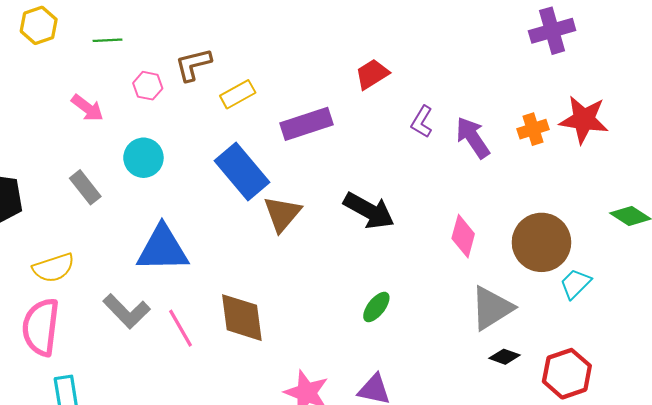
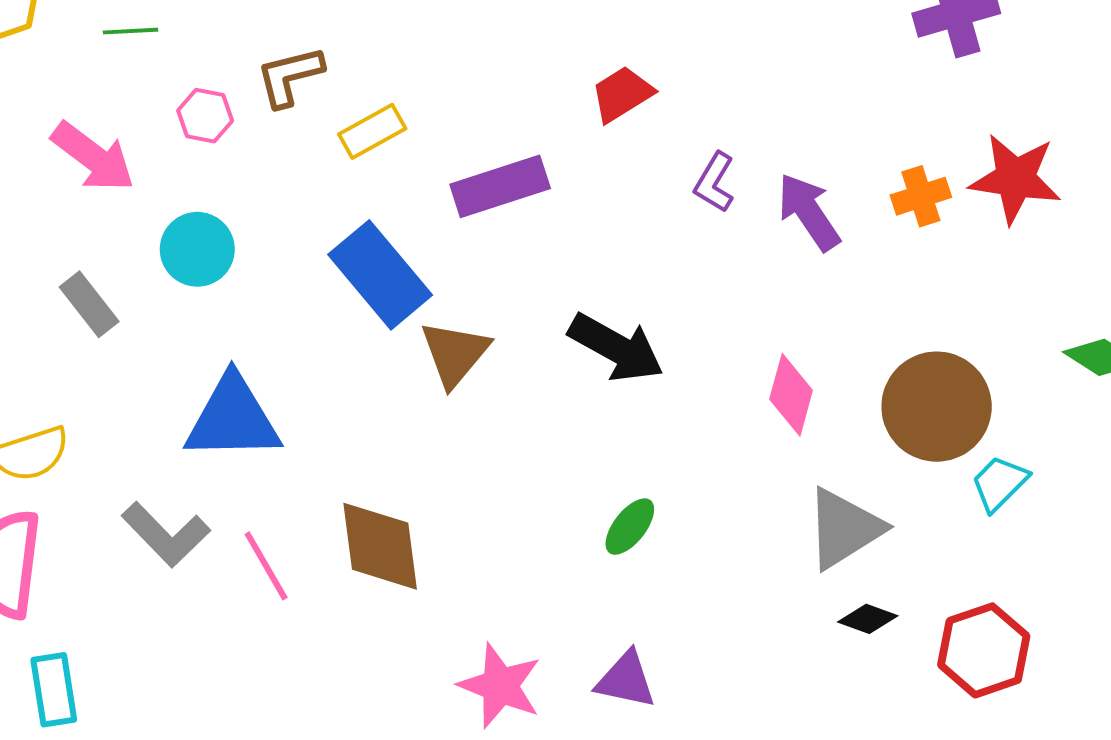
pink arrow: (87, 108) -> (93, 157), size x1.4

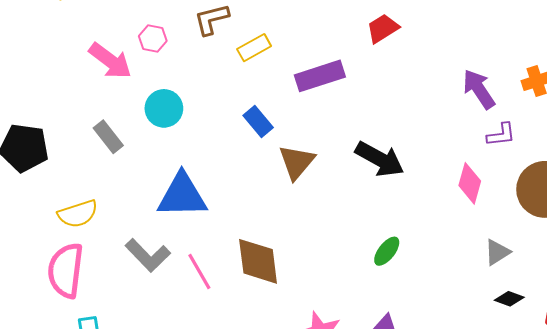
pink hexagon: (205, 116) -> (153, 39), moved
purple L-shape: (714, 182) -> (501, 135), moved, turned -128
blue rectangle: (380, 275) -> (258, 122), size x0.6
gray triangle: (844, 528) -> (497, 252), size x0.6

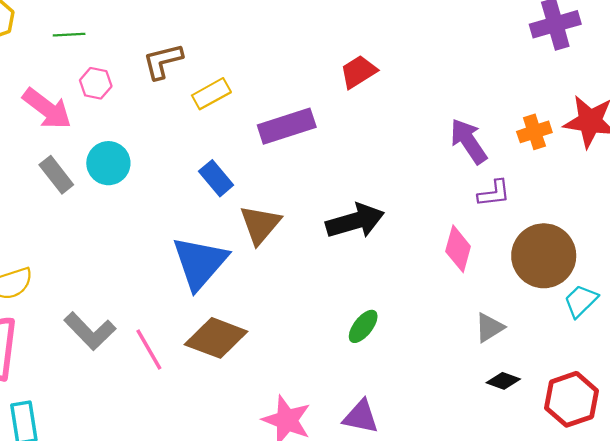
gray rectangle: (108, 137) -> (56, 175), moved
black arrow: (380, 159) -> (355, 221), turned -45
blue triangle: (182, 195) -> (200, 263), moved, turned -48
brown diamond: (258, 261) -> (216, 338), turned -62

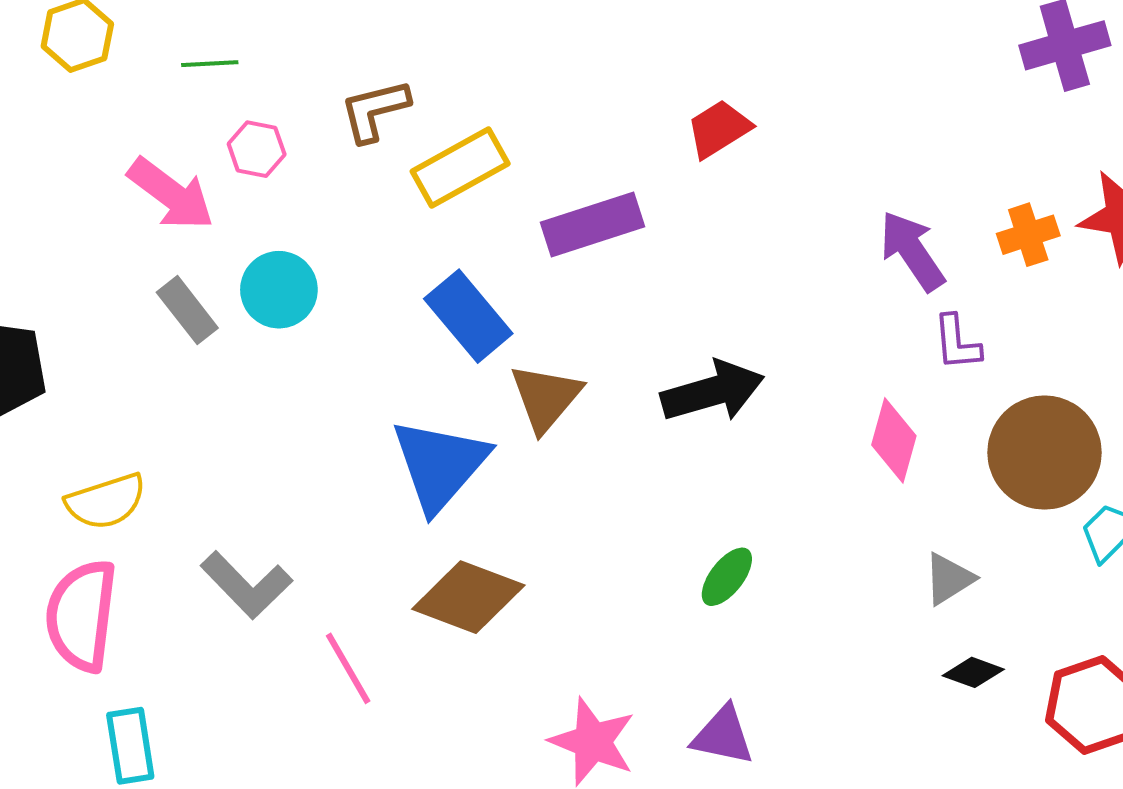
yellow rectangle: (211, 94) -> (460, 167), size x1.4
blue rectangle: (216, 178) -> (468, 316), size x1.4
purple L-shape: (494, 193) -> (957, 343), turned 92
pink line: (149, 350) -> (348, 668), moved

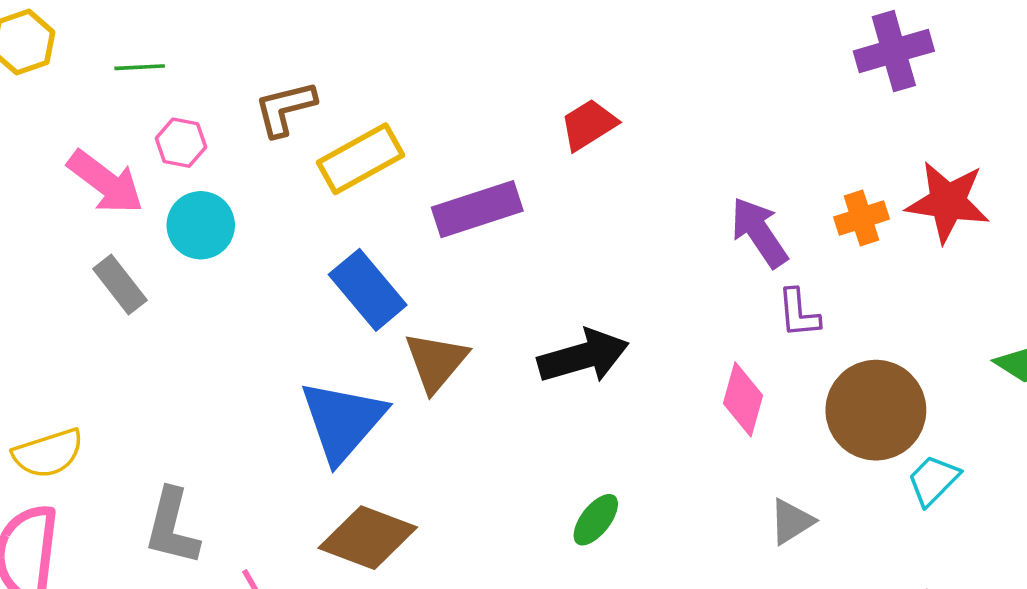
cyan circle: (279, 290) -> (201, 225), moved
gray L-shape: (246, 585) -> (172, 527), turned 58

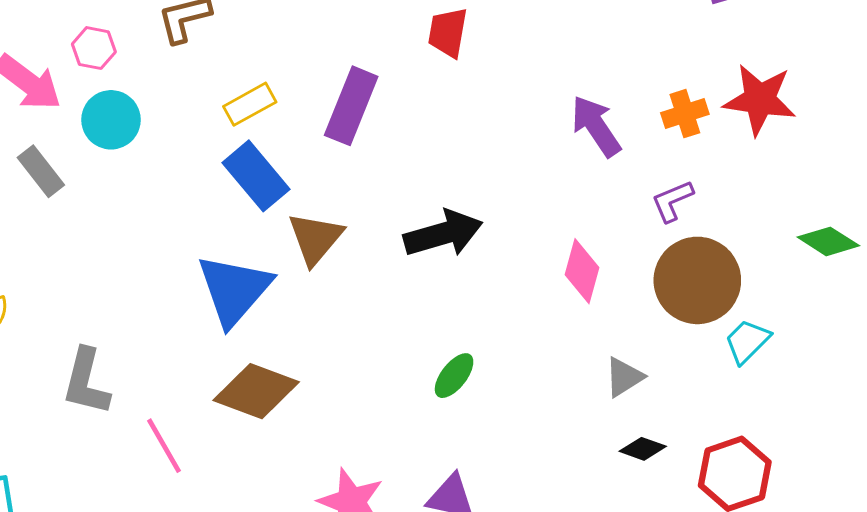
red trapezoid: (589, 125) -> (448, 32), turned -48
yellow rectangle: (361, 159) -> (250, 104), moved, size x0.7
purple rectangle: (477, 209) -> (351, 106), turned -50
purple L-shape: (799, 313) -> (672, 201), moved, turned 72

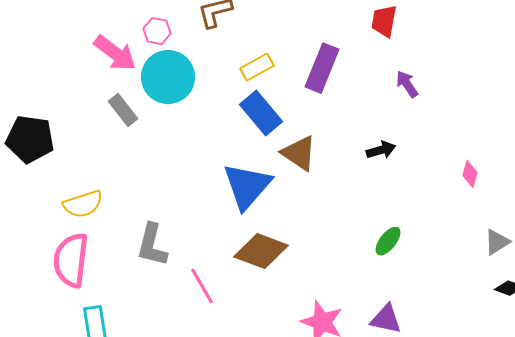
cyan circle: (111, 120) -> (168, 77), size x1.4
purple arrow: (596, 126) -> (407, 84), moved, size x0.7
black arrow: (443, 234) -> (381, 150), size x0.6
brown triangle: (315, 238) -> (299, 153), turned -36
pink diamond: (582, 271) -> (470, 174), size x0.7

